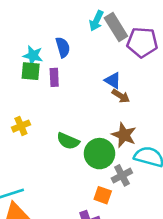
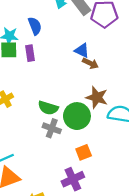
gray cross: (122, 175) -> (52, 128), moved, turned -36
orange square: (103, 195) -> (84, 152), turned -35

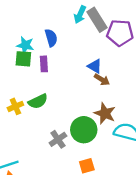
green semicircle: (48, 108) -> (38, 101), moved, turned -48
gray cross: (52, 128) -> (58, 139), turned 30

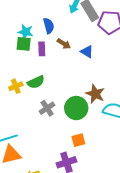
brown arrow: (102, 80) -> (64, 44), moved
gray cross: (58, 139) -> (47, 108), moved

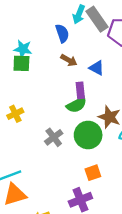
blue semicircle: (49, 26) -> (62, 33), moved
purple rectangle: (42, 49) -> (80, 90), moved
green semicircle: (36, 82) -> (77, 105), moved

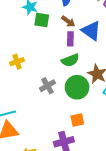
green square: (21, 63) -> (42, 20), moved
blue triangle: (97, 68) -> (91, 31), size x1.5
purple rectangle: (80, 90) -> (70, 39), moved

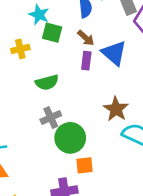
green semicircle: (70, 60) -> (47, 82), moved
yellow cross: (17, 62) -> (20, 49), moved
green circle: (77, 87) -> (70, 138), moved

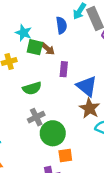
brown arrow: (86, 38) -> (48, 49), moved
blue triangle: (114, 53) -> (87, 86), moved

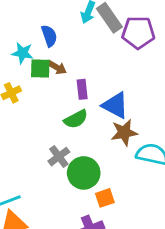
blue semicircle: (61, 25) -> (49, 36), moved
green semicircle: (32, 88) -> (76, 119), moved
brown star: (90, 108) -> (124, 133), turned -30

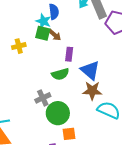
cyan star: (22, 53) -> (43, 21), moved

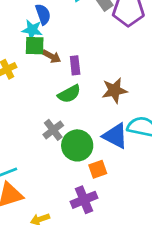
brown arrow: (55, 35) -> (52, 56), moved
blue triangle: (90, 70) -> (115, 136), moved
brown star: (92, 91) -> (114, 90), moved

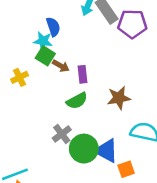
green square: (35, 46) -> (45, 56), turned 30
blue triangle: (115, 136) -> (106, 151), moved
orange square: (98, 169) -> (126, 169), moved

